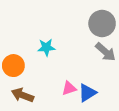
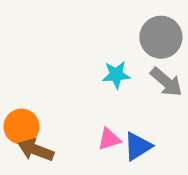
cyan star: (46, 47) -> (116, 75), moved
orange circle: (13, 66) -> (21, 127), moved

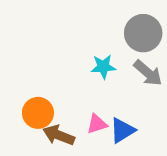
orange circle: (21, 127) -> (38, 113), moved
brown arrow: (36, 150) -> (59, 135), moved

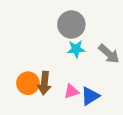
gray circle: (143, 33) -> (71, 24), moved
brown arrow: (59, 135) -> (44, 83), moved, turned -105

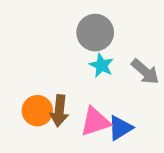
cyan star: (76, 49) -> (101, 65), turned 30
pink triangle: (71, 91) -> (95, 122), size x1.5

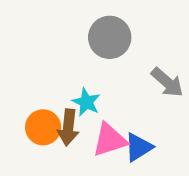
cyan star: (101, 65) -> (86, 102), moved

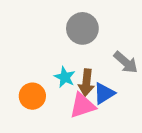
brown arrow: (68, 127) -> (86, 83), moved
blue triangle: (138, 147) -> (104, 93), moved

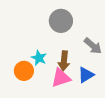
cyan star: (65, 77) -> (39, 58), moved
blue triangle: (104, 93) -> (86, 75), moved

